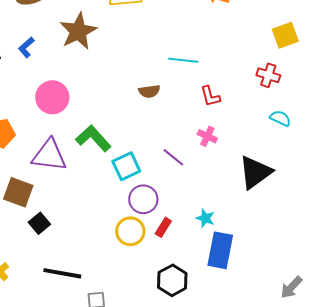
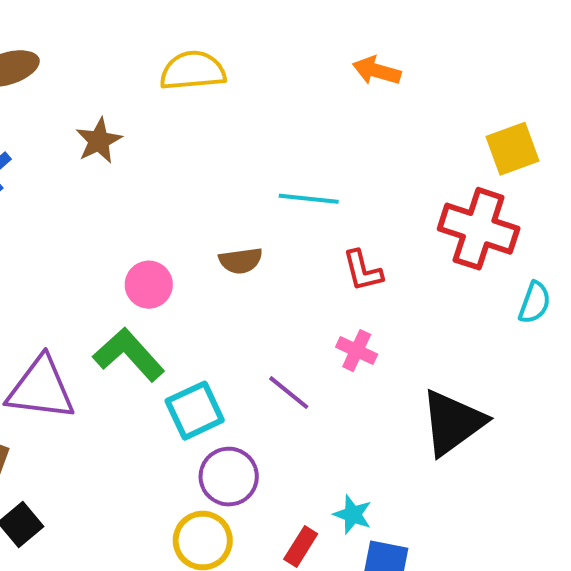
brown star: (78, 31) -> (99, 141), size x0.6
red cross: (268, 75) -> (479, 229), size x1.6
pink circle: (52, 97) -> (149, 285), moved, size x0.7
cyan semicircle: (280, 118) -> (535, 303), moved, turned 85
red rectangle: (163, 227) -> (301, 546), moved

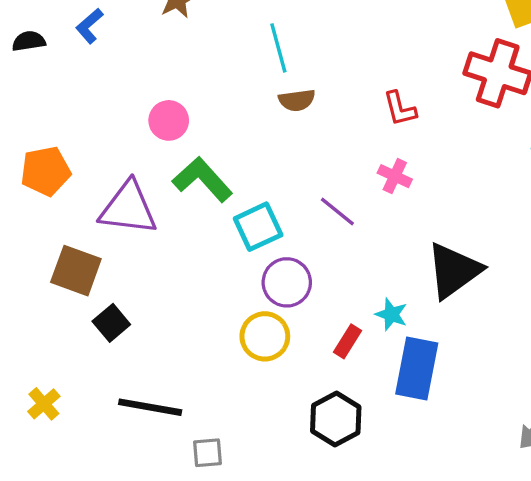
cyan line: (309, 199) -> (278, 48), moved, turned 69
pink circle: (149, 285) -> (169, 120), moved
black triangle: (453, 423) -> (454, 271), moved

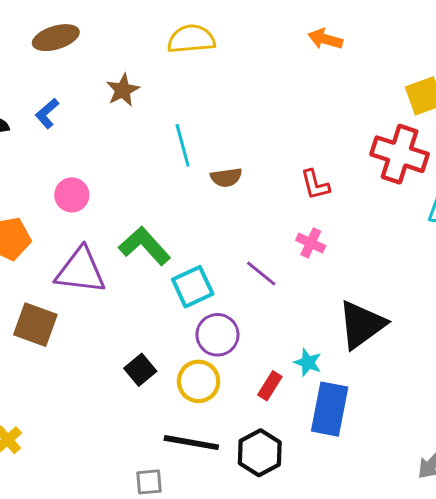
cyan line: (278, 48) -> (183, 145), moved
pink circle: (169, 120) -> (72, 195), moved
black square: (111, 323) -> (140, 370), moved
black line: (150, 407) -> (191, 443), moved

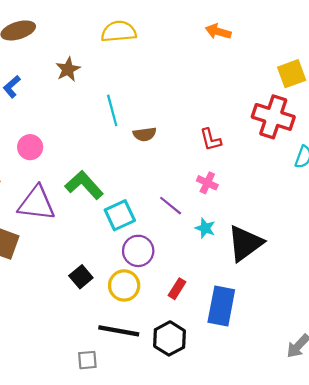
cyan star: (308, 362) -> (205, 228), moved

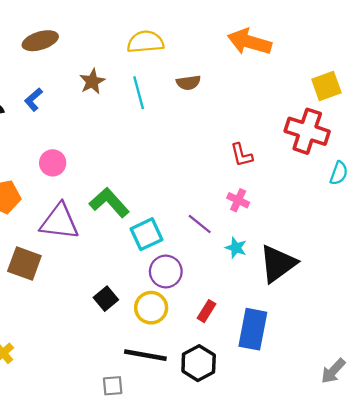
orange arrow: (218, 32) -> (249, 42), size x1.6
cyan line: (112, 110) -> (139, 93), moved
brown semicircle: (145, 134) -> (188, 83), moved

